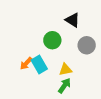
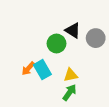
black triangle: (73, 20) -> (73, 30), moved
gray circle: (87, 45) -> (96, 38), moved

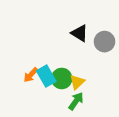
green circle: (56, 43) -> (62, 78), moved
yellow triangle: (71, 75) -> (77, 82), turned -32

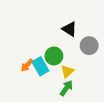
gray circle: (105, 42) -> (89, 46), moved
green circle: (62, 78) -> (54, 56), moved

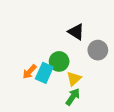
cyan rectangle: (40, 66) -> (44, 73), turned 54

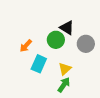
green circle: (59, 61) -> (56, 40), moved
orange arrow: (29, 72) -> (26, 46), moved

